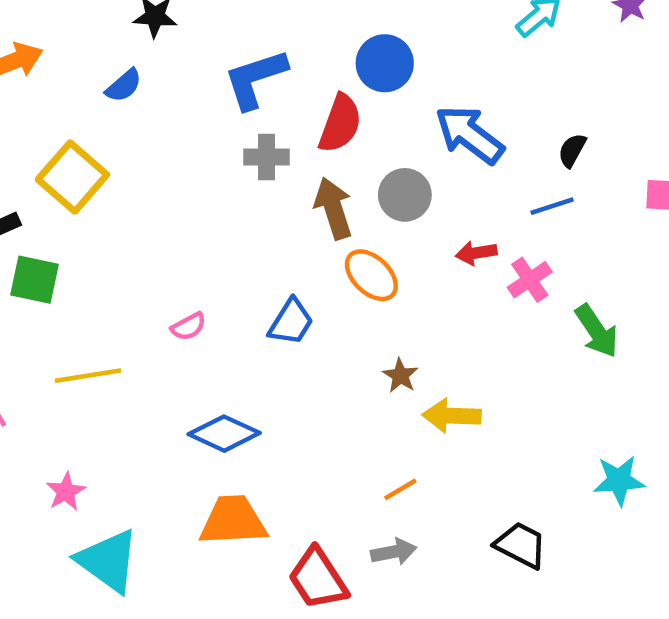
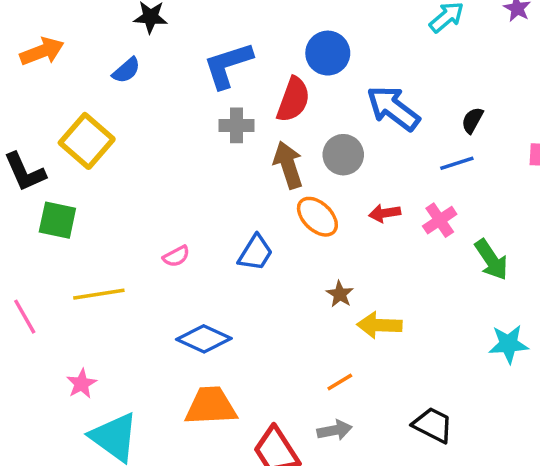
red arrow: (476, 253) -> (385, 213), moved
cyan star: (619, 480) -> (509, 344), moved

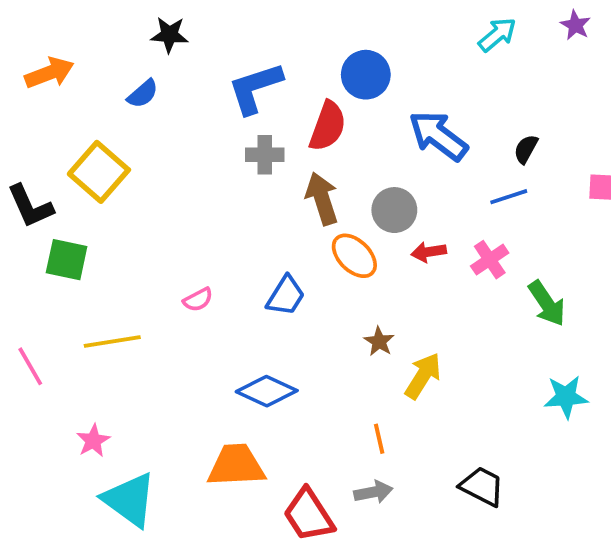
gray circle: (343, 155) -> (394, 210), moved
yellow arrow: (379, 325) -> (423, 376), turned 120
blue diamond: (204, 339) -> (267, 391), moved
orange line: (340, 382) -> (379, 439), turned -72

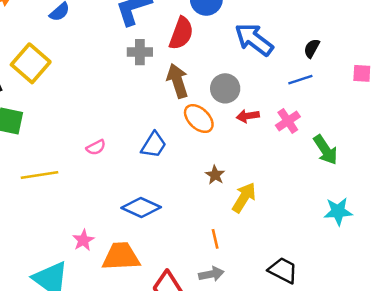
pink star: (93, 441) -> (83, 240), moved

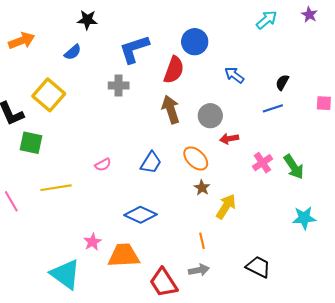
blue arrow: (254, 39) -> (234, 75), size x0.6
gray cross: (140, 52) -> (119, 85), moved
orange ellipse: (199, 119) -> (196, 158), moved
pink cross: (288, 121) -> (262, 163), moved

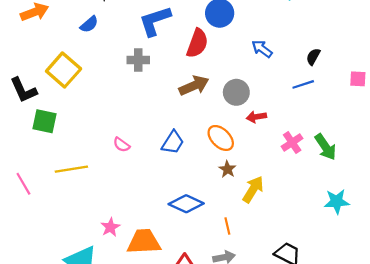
brown arrow: (171, 109) -> (194, 86), turned 84
pink semicircle: (103, 165) -> (122, 145), turned 63
blue diamond: (140, 215) -> (186, 204), moved

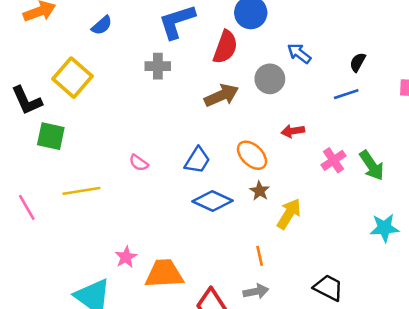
gray circle: (236, 92) -> (270, 79), moved
blue diamond: (186, 204) -> (213, 201), moved

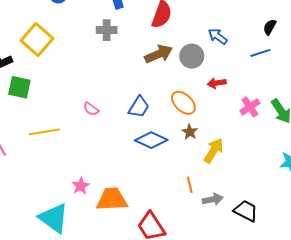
blue arrow: (299, 53) -> (218, 36), moved
gray circle: (270, 79) -> (192, 56), moved
gray arrow: (256, 291) -> (213, 199), moved

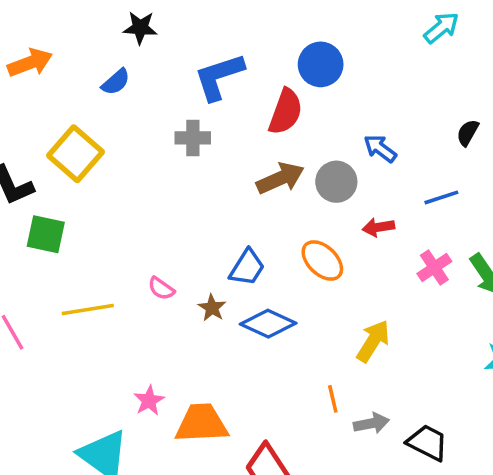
blue line: (260, 53) -> (441, 197), moved
pink semicircle: (91, 109) -> (161, 289), moved
brown star: (190, 132) -> (212, 308), moved

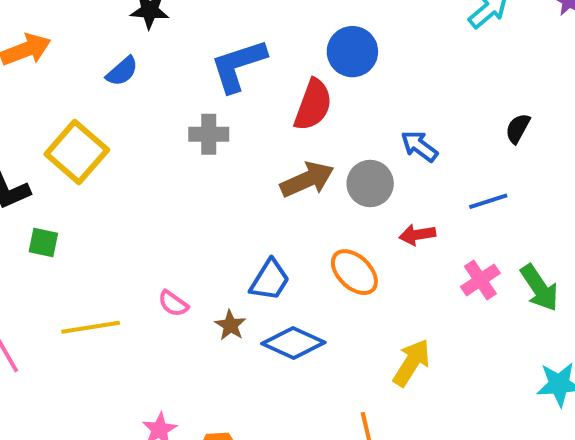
green square: (46, 234) -> (43, 243), size x0.7

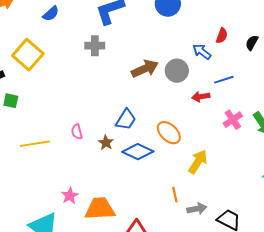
red semicircle: (313, 105) -> (222, 36), moved, size x0.6
blue line: (488, 201) -> (224, 80), moved
orange ellipse: (354, 272) -> (169, 133), moved
pink semicircle: (173, 304) -> (77, 132), turned 42

